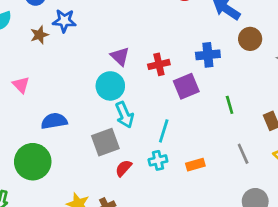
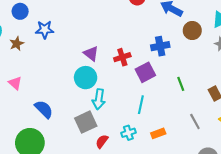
brown star: (39, 35) -> (17, 44), moved
cyan arrow: (125, 115) -> (99, 99), turned 36
blue semicircle: (54, 121) -> (44, 109), turned 60
cyan line: (164, 131) -> (141, 105), moved

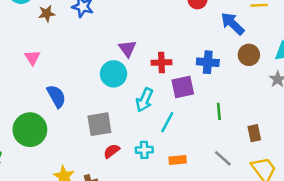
cyan arrow: (99, 99) -> (144, 100), moved
gray line: (195, 121) -> (223, 158), turned -35

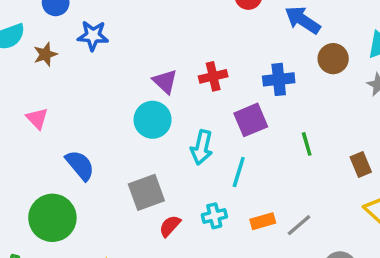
red cross: (161, 63) -> (213, 76), moved
gray line: (223, 158) -> (299, 225), moved, turned -72

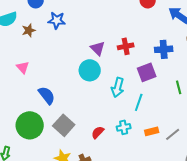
gray square: (146, 192) -> (64, 125), moved, turned -30

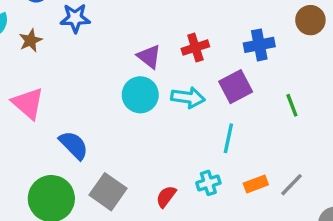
pink triangle: (23, 67) -> (28, 103), size x1.5
cyan arrow: (118, 87) -> (188, 97), moved, turned -90

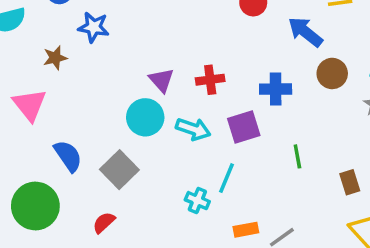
brown star: (31, 40) -> (55, 58), moved
cyan cross: (208, 183) -> (197, 201), moved, turned 30
gray square: (108, 192) -> (119, 170), moved
red semicircle: (166, 197) -> (104, 222), moved

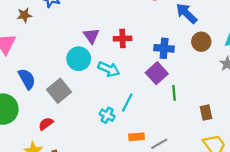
purple square: (244, 127) -> (157, 73), moved, turned -30

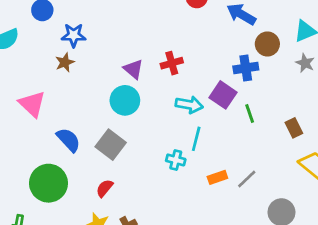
brown star: (24, 15) -> (65, 62), moved
blue cross: (164, 48) -> (246, 68), moved
cyan arrow: (109, 69) -> (189, 105), moved

